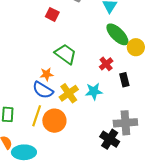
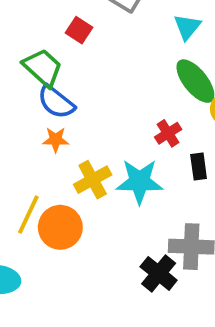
green trapezoid: (65, 54) -> (43, 68), moved
blue semicircle: (43, 90) -> (56, 102), moved
cyan star: (94, 91) -> (139, 182), size x1.4

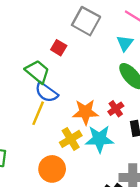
orange star: (56, 140) -> (85, 112), moved, size x1.6
yellow line: (28, 215) -> (38, 113), moved

